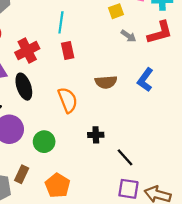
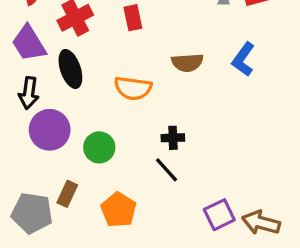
orange semicircle: (68, 100) -> (133, 88), turned 120
black line: (125, 157) -> (167, 170), moved
purple square: (128, 189) -> (219, 215), turned -35

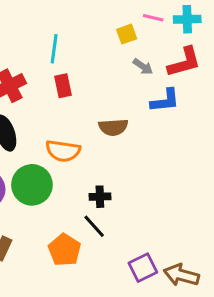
blue L-shape: (243, 59) -> (165, 101), moved, turned -132
green circle: (99, 147) -> (32, 185), moved, size x1.4
orange pentagon: (118, 210) -> (64, 250), moved

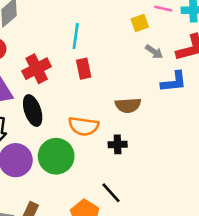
black cross: (100, 197) -> (118, 144), moved

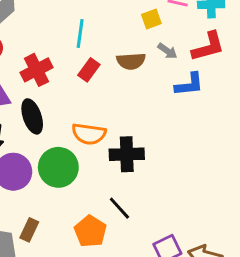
red rectangle: (84, 69) -> (89, 70), turned 48
brown semicircle: (128, 105) -> (131, 61), moved
black cross: (118, 144) -> (127, 154), size x1.6

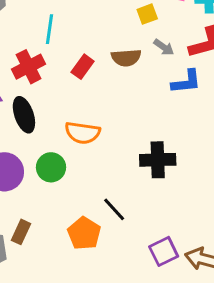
cyan line: (80, 34) -> (50, 29), moved
black cross: (127, 154) -> (158, 160), moved
green circle: (58, 167) -> (51, 167), size x0.7

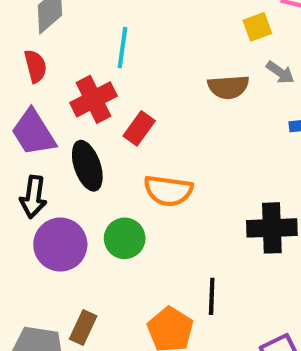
red rectangle: (83, 67) -> (139, 128), moved
black line: (114, 209) -> (212, 296), turned 44

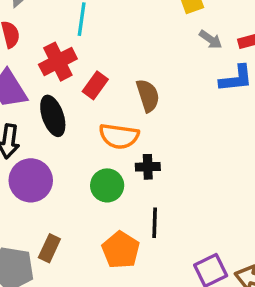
brown semicircle: (228, 87) -> (148, 96), moved, turned -104
black cross: (272, 228) -> (148, 167), moved, size x0.6
green circle: (125, 238) -> (107, 185), moved

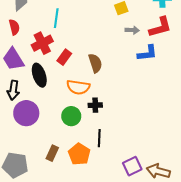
gray arrow: (211, 40) -> (132, 30), turned -32
brown rectangle: (49, 248) -> (52, 153), moved

